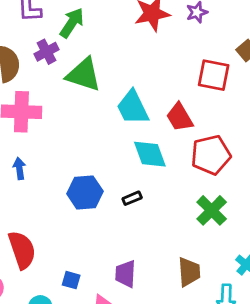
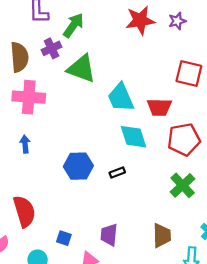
red trapezoid: (180, 117) -> (159, 107), turned -60

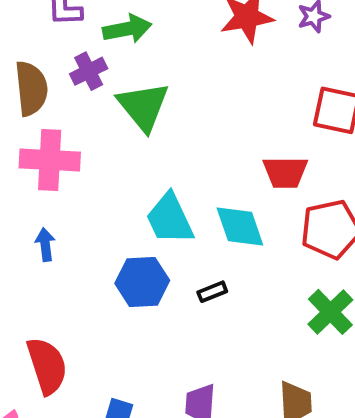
green arrow: (74, 25) -> (127, 29), turned 45
green triangle: (81, 69) -> (143, 106), turned 32
cyan trapezoid: (121, 98) -> (170, 219), moved

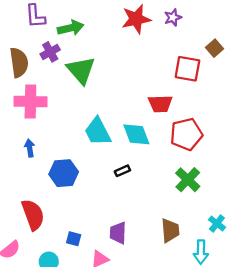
blue hexagon: (142, 282) -> (64, 173), moved

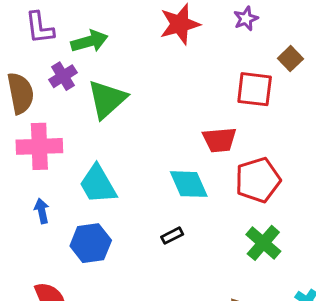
purple star: (173, 17) -> (246, 19), moved
green triangle: (81, 70) -> (107, 99), turned 32
cyan trapezoid: (98, 132) -> (98, 184), moved

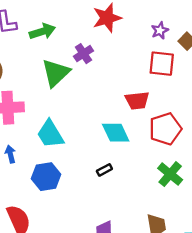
purple star: (246, 19) -> (160, 30), moved
purple cross: (63, 76) -> (83, 54), moved

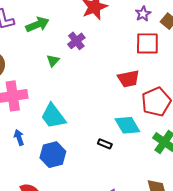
green triangle: (56, 73) -> (53, 61), size x0.5
cyan diamond: (116, 133) -> (127, 125), moved
black rectangle: (104, 170) -> (105, 144), turned 56

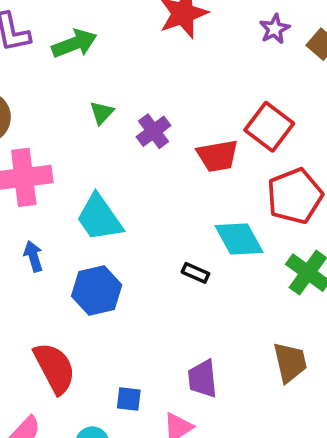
purple cross: (76, 41) -> (154, 131), moved
red square: (147, 43) -> (269, 127), moved, turned 35
red trapezoid: (128, 79) -> (217, 156), moved

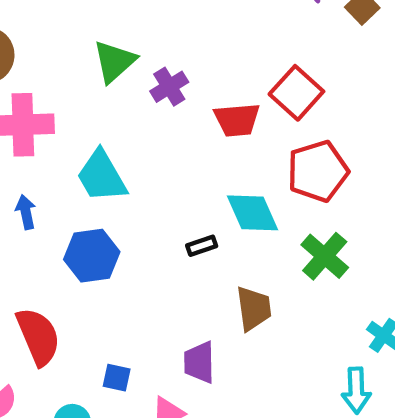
green triangle: (102, 113) -> (114, 61), size x1.6
black rectangle: (195, 273) -> (202, 246), turned -48
brown trapezoid: (290, 362) -> (254, 309), moved

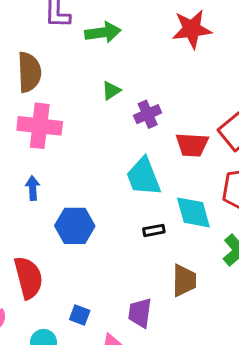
green triangle: (114, 61) -> (111, 90), size x0.6
cyan trapezoid: (102, 176) -> (143, 177), moved

